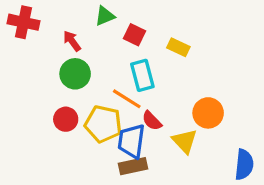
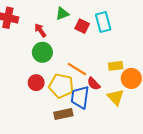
yellow rectangle: (178, 47) -> (116, 66), moved, turned -32
cyan rectangle: (142, 75) -> (103, 22), moved
brown rectangle: (133, 166) -> (63, 114), moved

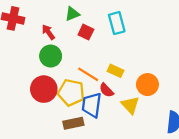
red square: (82, 26) -> (86, 32), moved
yellow rectangle: (116, 66) -> (116, 71), moved, turned 32
red circle: (36, 83) -> (44, 89), size x1.5

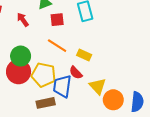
red square: (86, 32) -> (57, 20), turned -32
green circle: (51, 56) -> (21, 56), moved
orange line: (88, 74) -> (57, 46), moved
orange circle: (147, 85) -> (113, 100), moved

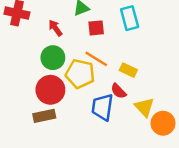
green circle: (21, 56) -> (53, 58), moved
yellow pentagon: (43, 75) -> (80, 74), moved
brown rectangle: (46, 103) -> (44, 116), moved

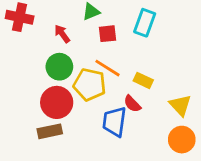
cyan rectangle: (130, 18) -> (145, 23), turned 35
yellow triangle: (144, 107) -> (180, 105), moved

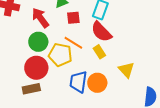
red arrow: (62, 34) -> (40, 18), size x1.5
yellow rectangle: (143, 80) -> (99, 52), turned 32
red semicircle: (132, 104) -> (101, 32), moved, size x1.6
orange circle: (182, 140) -> (97, 83), moved

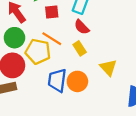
red semicircle: (101, 32) -> (82, 27), size x0.7

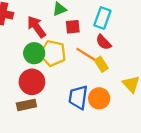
orange line: (52, 39) -> (86, 54), moved
yellow pentagon: (38, 52) -> (53, 53), moved

